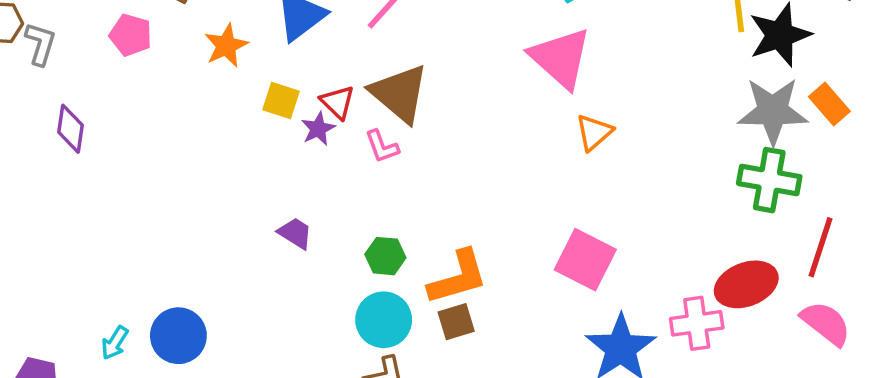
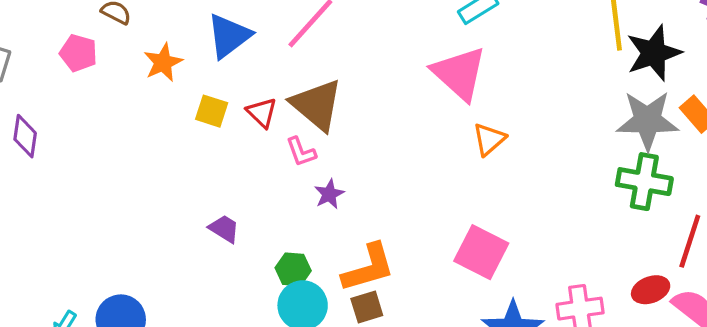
purple star: (318, 129) -> (329, 194), moved
green hexagon: (385, 256) -> (293, 269), moved
red ellipse: (746, 284) -> (651, 290), moved, size x0.7

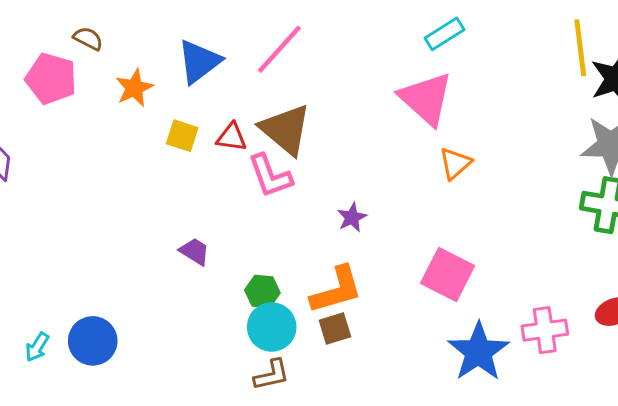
pink pentagon: (78, 53) -> (51, 79), size x1.4
red triangle: (262, 113) -> (232, 137), turned -36
pink L-shape: (301, 152) -> (270, 176), size x1.5
purple star: (329, 194) -> (352, 217), moved

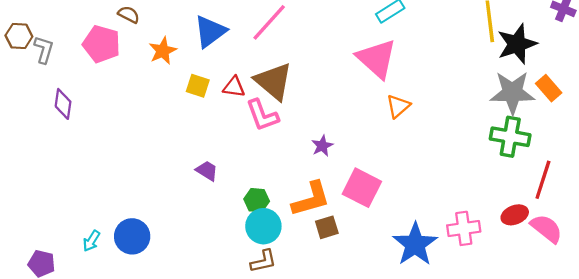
pink square: (448, 275) -> (362, 188), moved
brown square: (335, 329) -> (327, 227), moved

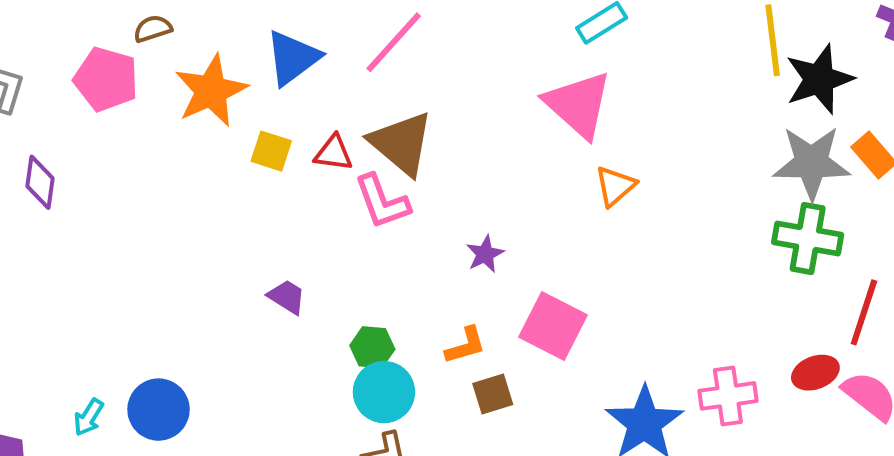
brown semicircle: (129, 15) -> (153, 29), turned -45
orange star: (163, 51) -> (211, 91), size x1.5
orange L-shape: (311, 199) -> (466, 345), size x0.6

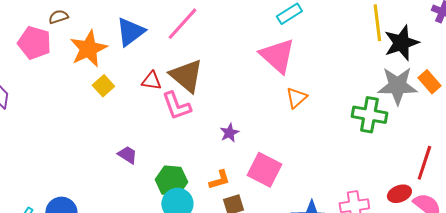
yellow square: (271, 151) -> (103, 86), moved, turned 30
green cross: (808, 239) -> (369, 115), moved
green hexagon: (372, 347) -> (171, 181), size x1.4

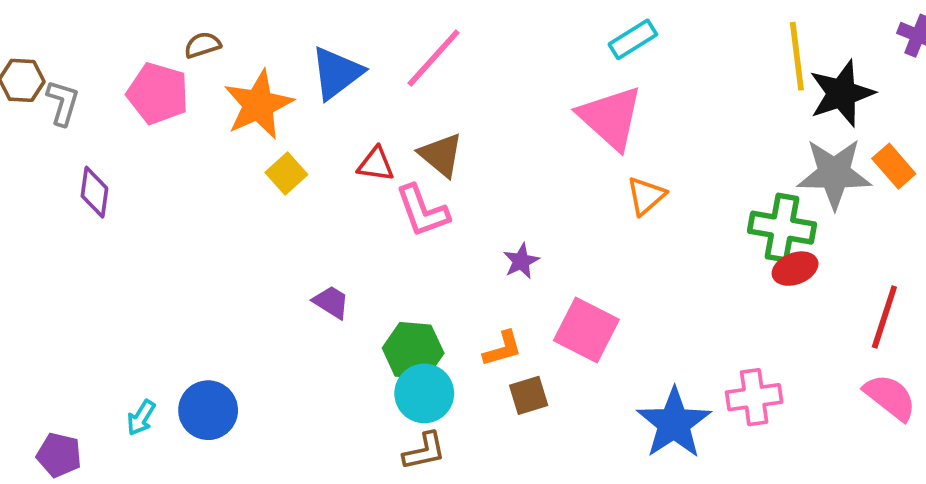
brown triangle: (186, 76) -> (441, 155), size x0.7
red ellipse: (399, 194) -> (795, 269), moved

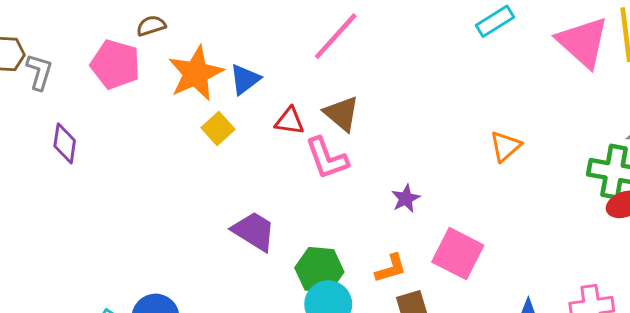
blue triangle: (337, 73) -> (245, 79), moved, size x0.7
pink triangle: (611, 118) -> (583, 42), moved
purple trapezoid: (331, 302) -> (254, 231), size x1.5

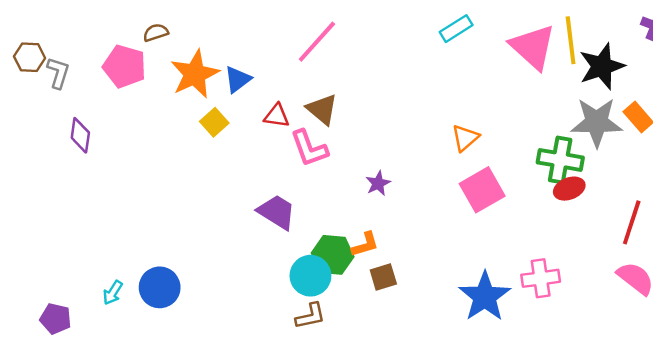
purple trapezoid: (254, 231) -> (277, 212), moved
pink square: (458, 254) -> (482, 190), moved, turned 33
green hexagon: (319, 270) -> (333, 255), moved

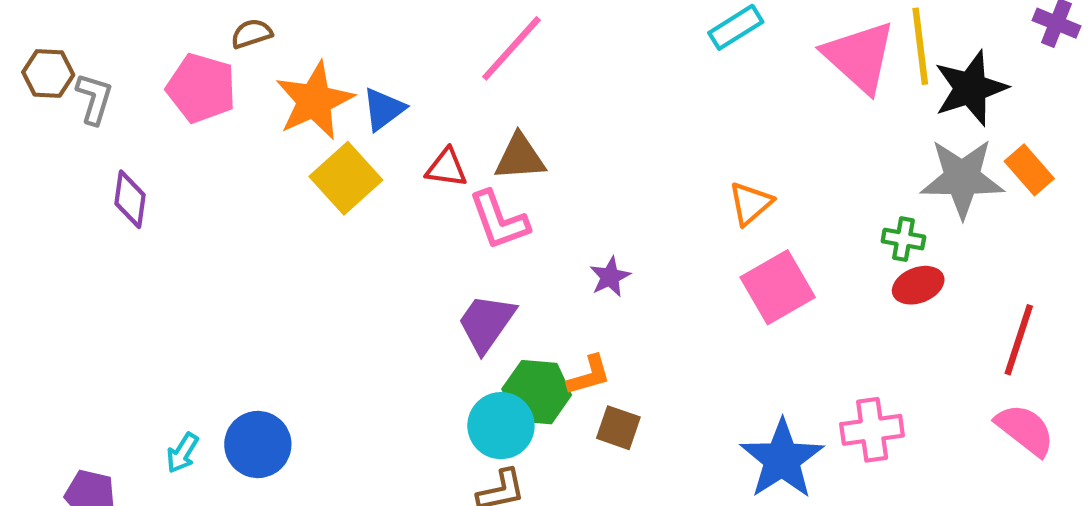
brown triangle: (322, 109) -> (520, 157), turned -44
yellow square: (214, 122) -> (346, 178), size x1.5
green cross: (560, 160) -> (903, 239), size x0.6
purple trapezoid: (277, 212) -> (486, 323), moved, turned -87
brown square: (383, 277) -> (618, 428), turned 36

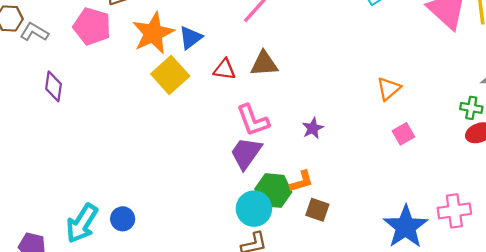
gray L-shape: (94, 99) -> (34, 32), turned -76
pink L-shape: (499, 220) -> (253, 120), moved
pink square: (778, 287) -> (403, 134), size x0.6
blue circle: (258, 444) -> (123, 219), size x0.7
cyan arrow: (182, 453) -> (82, 223), size x1.8

